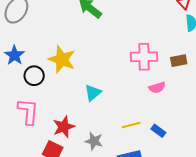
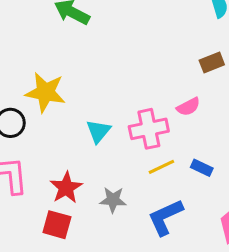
pink cross: (144, 57) -> (149, 129), moved

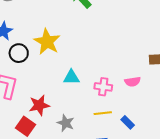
pink cross: (149, 129) -> (103, 87), size x0.7
cyan triangle: (98, 131) -> (71, 77), turned 30

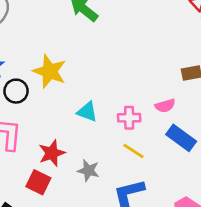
cyan triangle: (71, 77) -> (87, 112), turned 30
yellow line: (103, 113) -> (134, 151), turned 48
blue rectangle: (128, 122) -> (181, 138), moved, size x1.6

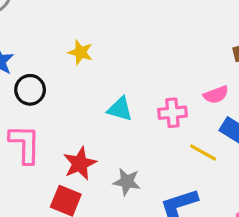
yellow star: (50, 71) -> (81, 52), moved, size x0.6
yellow line: (134, 151) -> (203, 152), moved

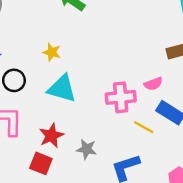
cyan triangle: (120, 109) -> (62, 89), moved, size x1.5
pink cross: (172, 113) -> (121, 97), size x1.4

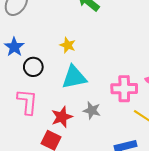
cyan triangle: (62, 89) -> (74, 77), turned -32
gray star: (87, 149) -> (92, 110), moved

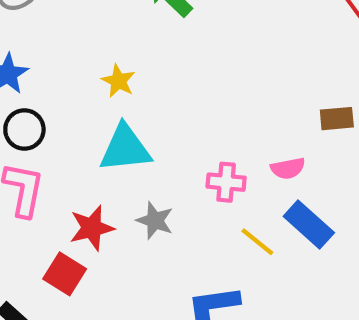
black circle: (33, 67) -> (24, 130), moved
pink cross: (124, 89) -> (226, 182), size x0.7

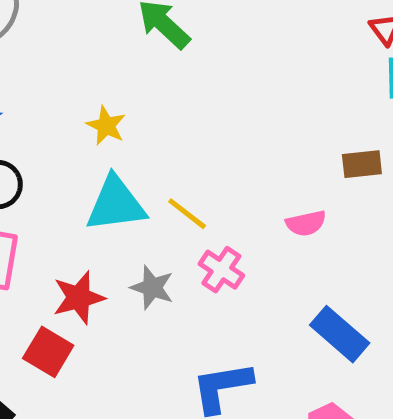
pink cross: (226, 182) -> (221, 270), moved, turned 30
blue rectangle: (309, 224) -> (340, 334), moved
yellow line: (257, 242) -> (187, 214), moved

